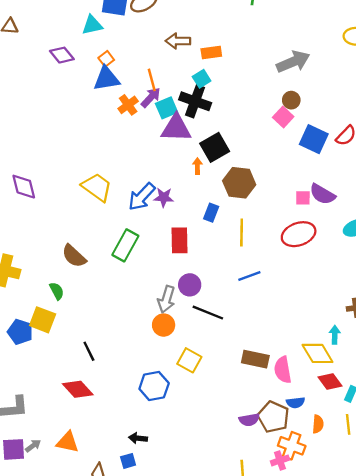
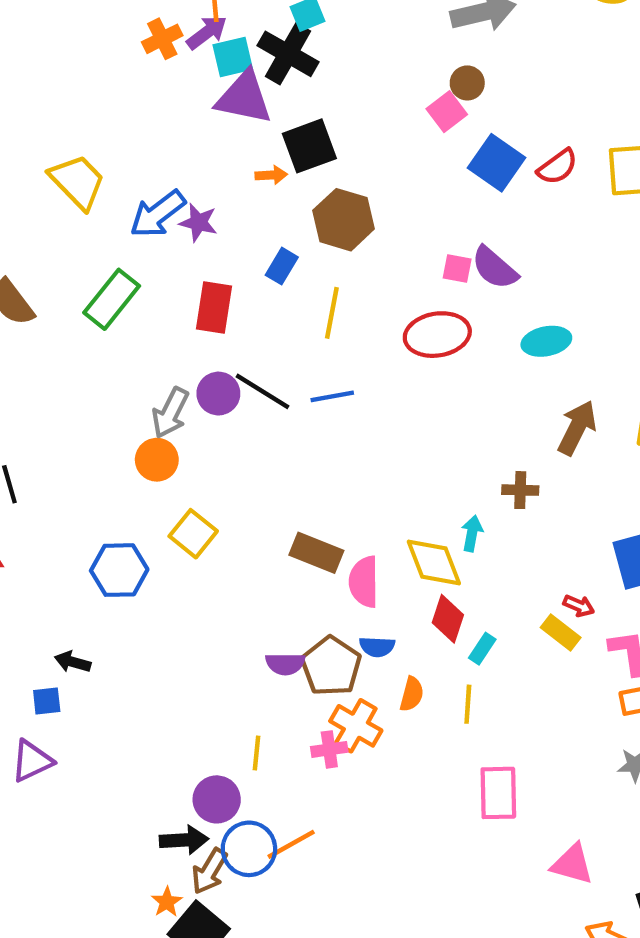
orange arrow: (197, 166) -> (271, 175), turned 77
black line: (208, 313) -> (262, 391), moved
red diamond: (330, 382) -> (448, 619), turned 45

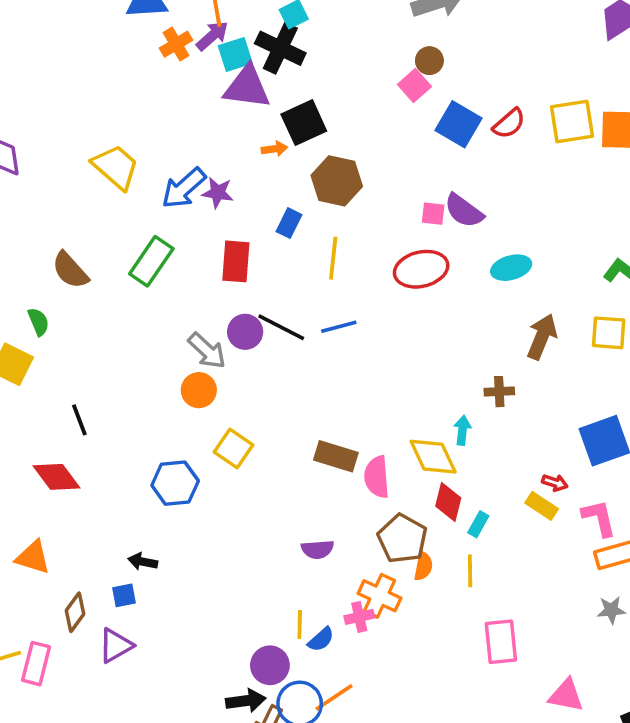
gray arrow: (170, 413) -> (207, 351), turned -69
blue semicircle: (377, 647) -> (321, 639), moved, turned -40
brown pentagon: (331, 666) -> (402, 539), moved

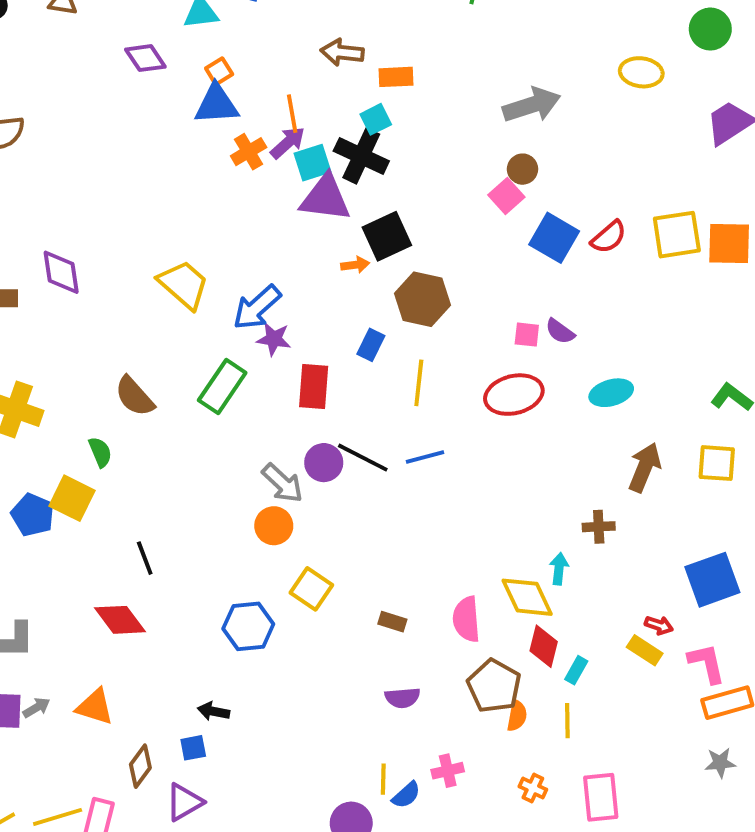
purple star: (218, 193) -> (274, 339), moved
purple semicircle: (464, 211) -> (560, 331), size x0.7
brown rectangle: (336, 456) -> (392, 622), moved, size x0.6
orange cross: (379, 596) -> (533, 788), moved, size x0.6

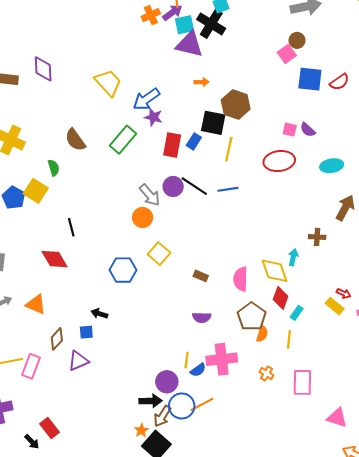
black square: (387, 236) -> (213, 123), moved, turned 30
blue square: (554, 238) -> (310, 79), turned -30
blue rectangle: (371, 345) -> (194, 141), moved
pink cross: (448, 771) -> (222, 359), size x1.8

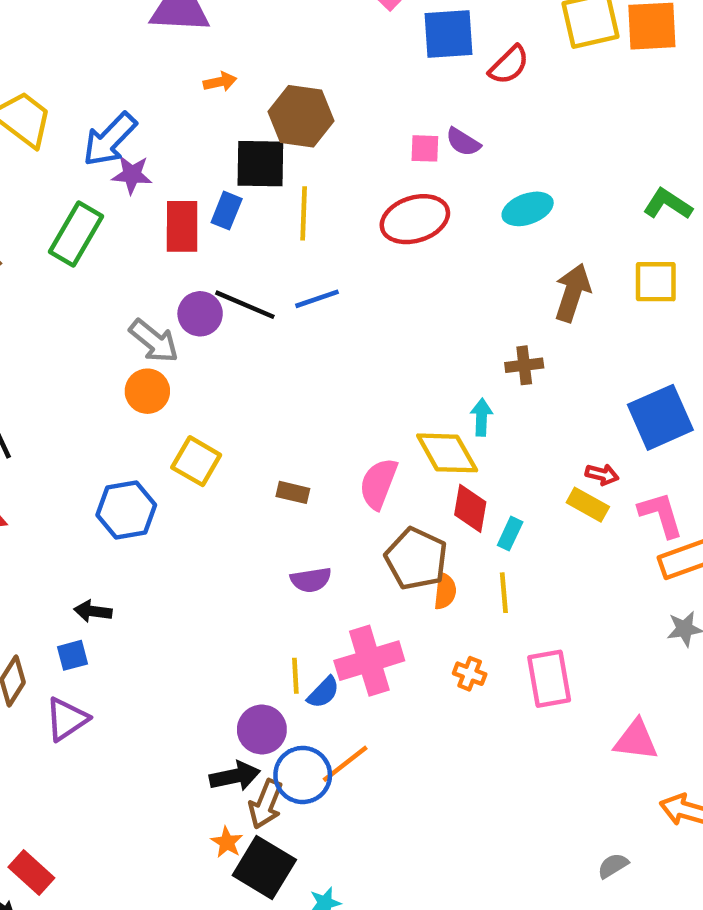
red semicircle: (339, 82) -> (509, 65), moved
pink semicircle: (241, 279) -> (378, 484), turned 30

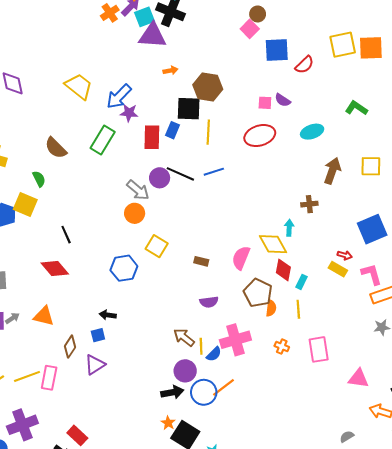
green L-shape: (668, 204) -> (356, 108), moved
brown arrow: (266, 804) -> (184, 337), moved, turned 105

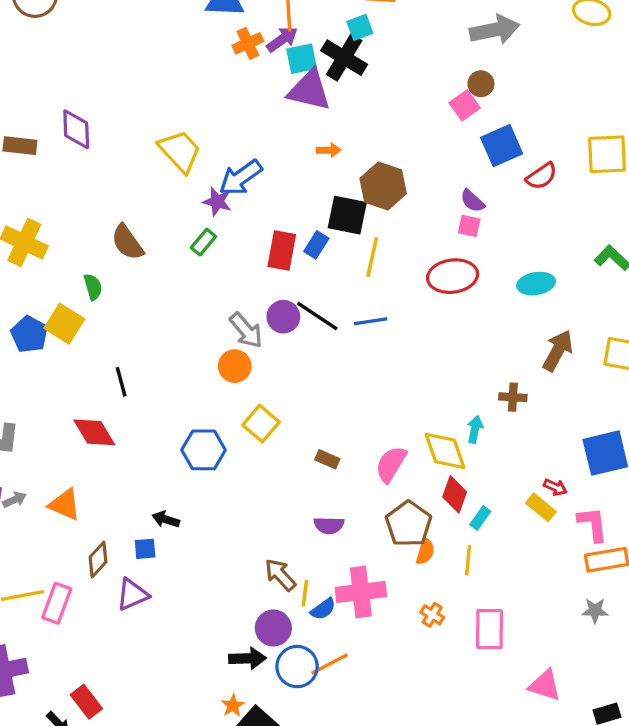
blue square: (277, 50) -> (502, 146), turned -30
purple semicircle: (283, 100) -> (472, 201), moved
purple star: (129, 113) -> (217, 202), moved
green rectangle: (103, 140) -> (203, 242), size x0.6

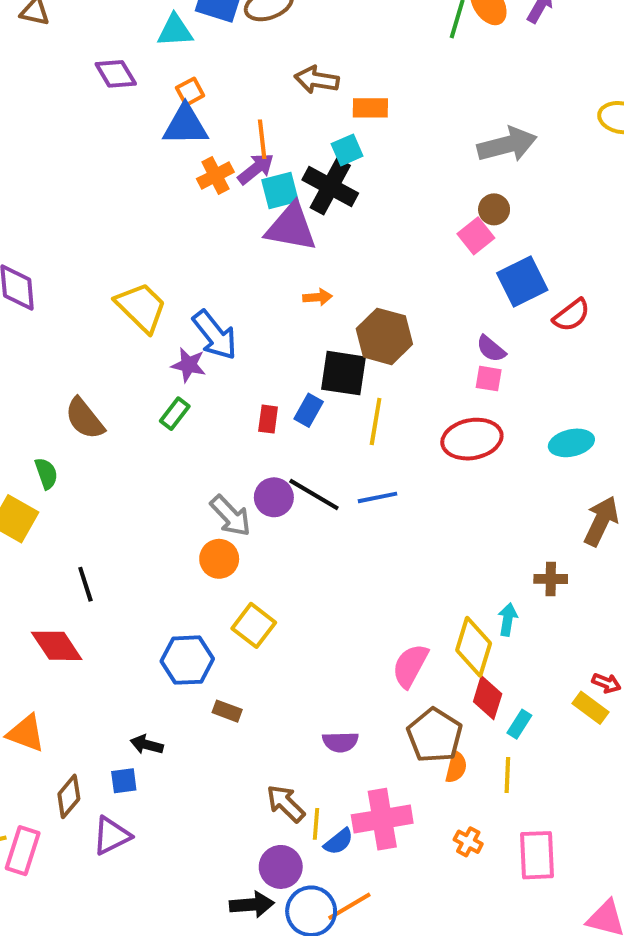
blue arrow: (241, 178) -> (215, 335), turned -90
red rectangle: (282, 251) -> (268, 419), size x0.6
yellow diamond: (445, 451) -> (474, 647), turned 39
brown rectangle: (327, 459) -> (227, 711), moved

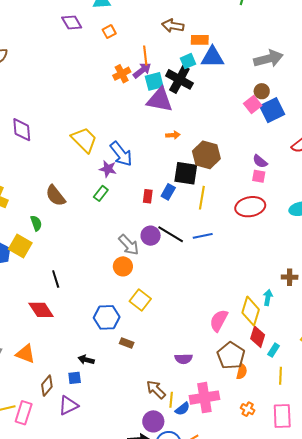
blue triangle: (185, 125) -> (212, 57), moved
blue square: (522, 281) -> (272, 110), moved
yellow line: (507, 775) -> (280, 376), moved

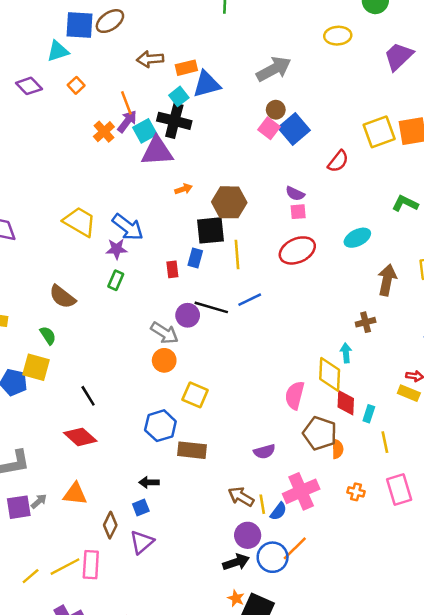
brown rectangle: (127, 343) -> (192, 450), size x1.6

